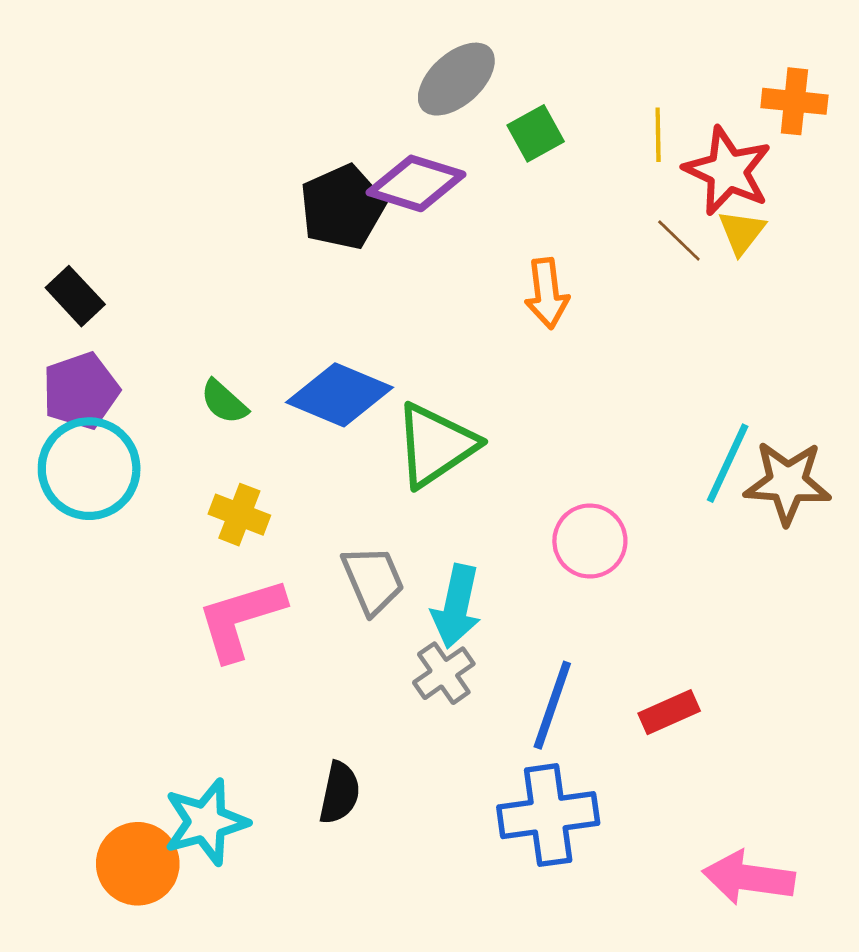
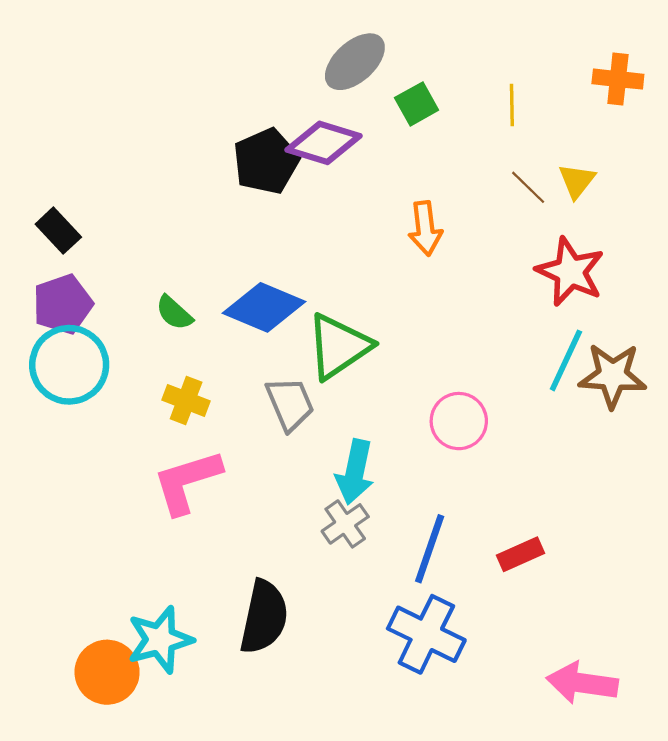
red star: (728, 171) -> (570, 272), moved
gray trapezoid: (373, 580) -> (290, 404), moved
black semicircle: (339, 793) -> (264, 617), size x1.5
blue cross: (548, 815) -> (426, 634), turned 34

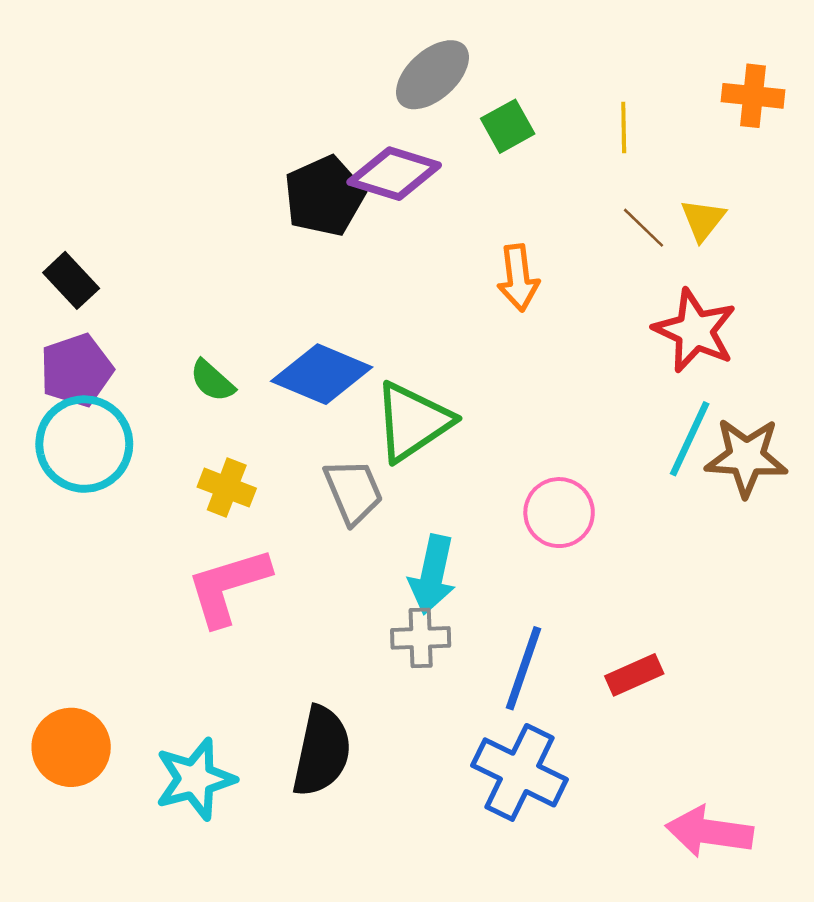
gray cross: (345, 524) -> (421, 638), turned 33
orange circle: (107, 672) -> (71, 747), moved

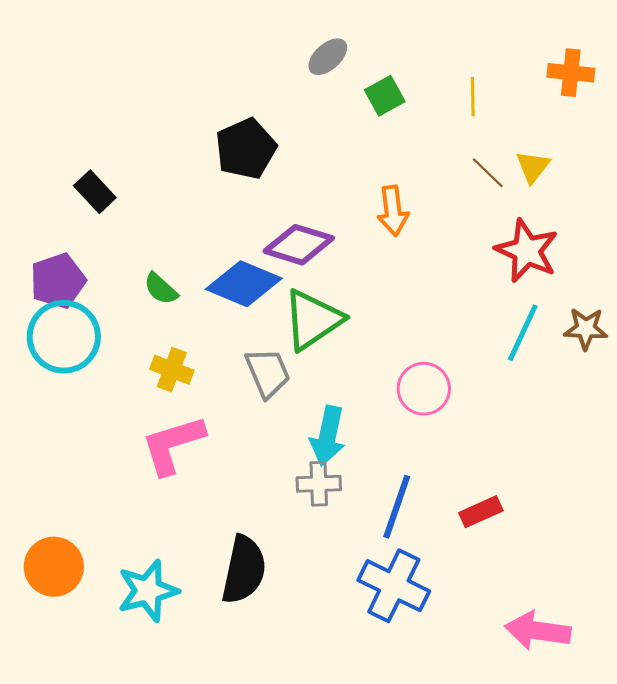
gray ellipse: (432, 75) -> (328, 57), size x0.7
purple diamond: (394, 174) -> (299, 245), moved
black rectangle: (71, 280) -> (95, 192), moved
brown star: (746, 457) -> (586, 329), moved, size x0.7

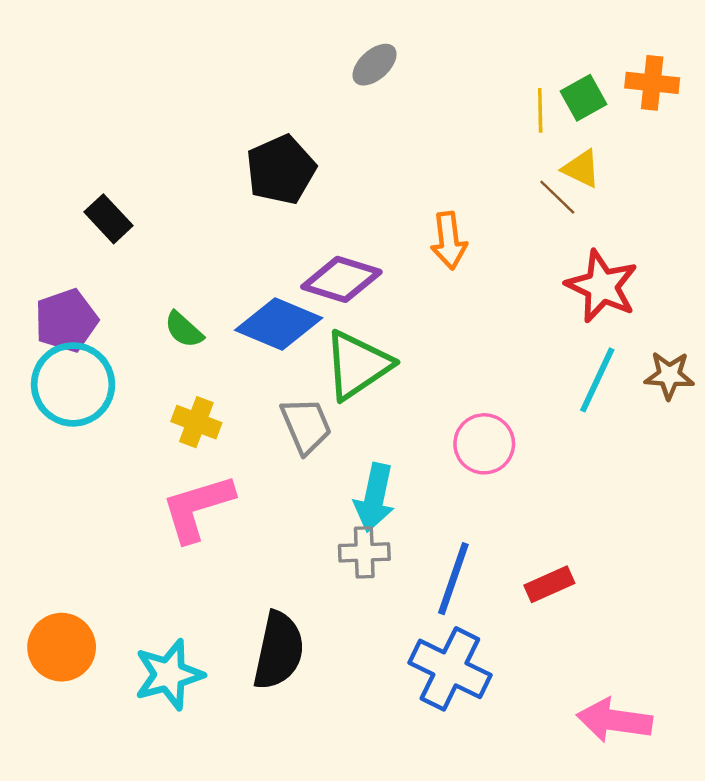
green square: (385, 96) -> (584, 98), moved
yellow triangle: (533, 167) -> (581, 169), moved, turned -42

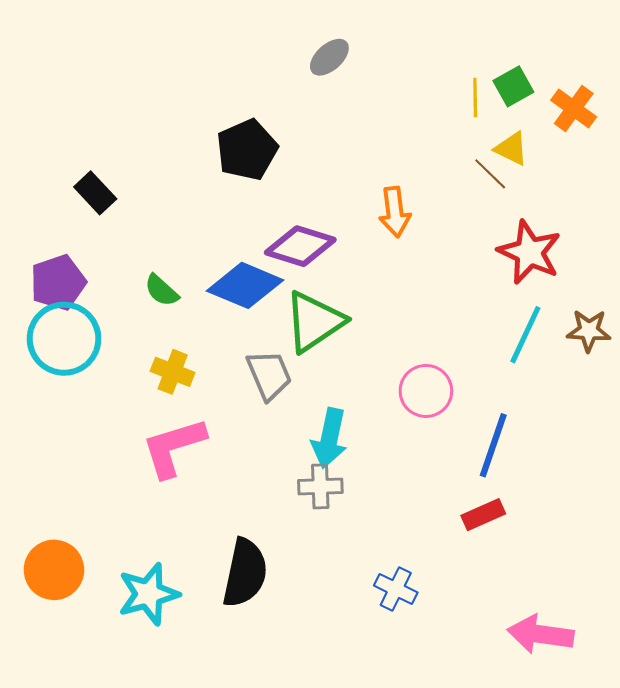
orange cross: (652, 83) -> (574, 108), moved, turned 30
blue line: (453, 579) -> (493, 445), moved
blue cross: (450, 669) -> (396, 589), size x0.6

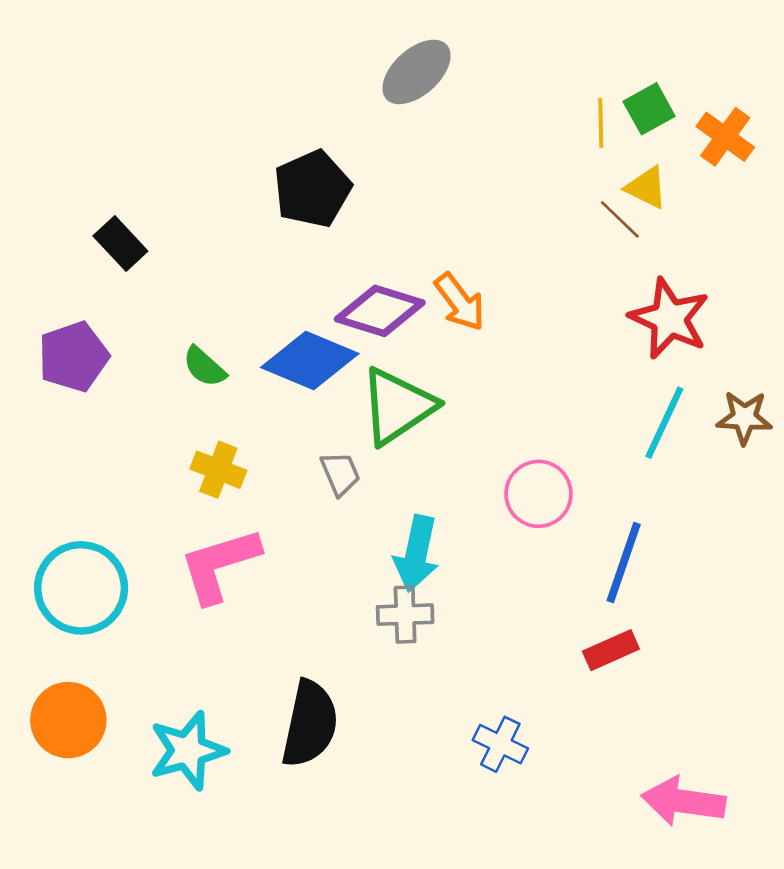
gray ellipse: (329, 57) -> (417, 72), size x1.4
orange arrow: (395, 212) -> (460, 302), moved, turned -30
cyan circle: (64, 339) -> (81, 588), moved
gray trapezoid: (269, 375) -> (340, 474), size x0.7

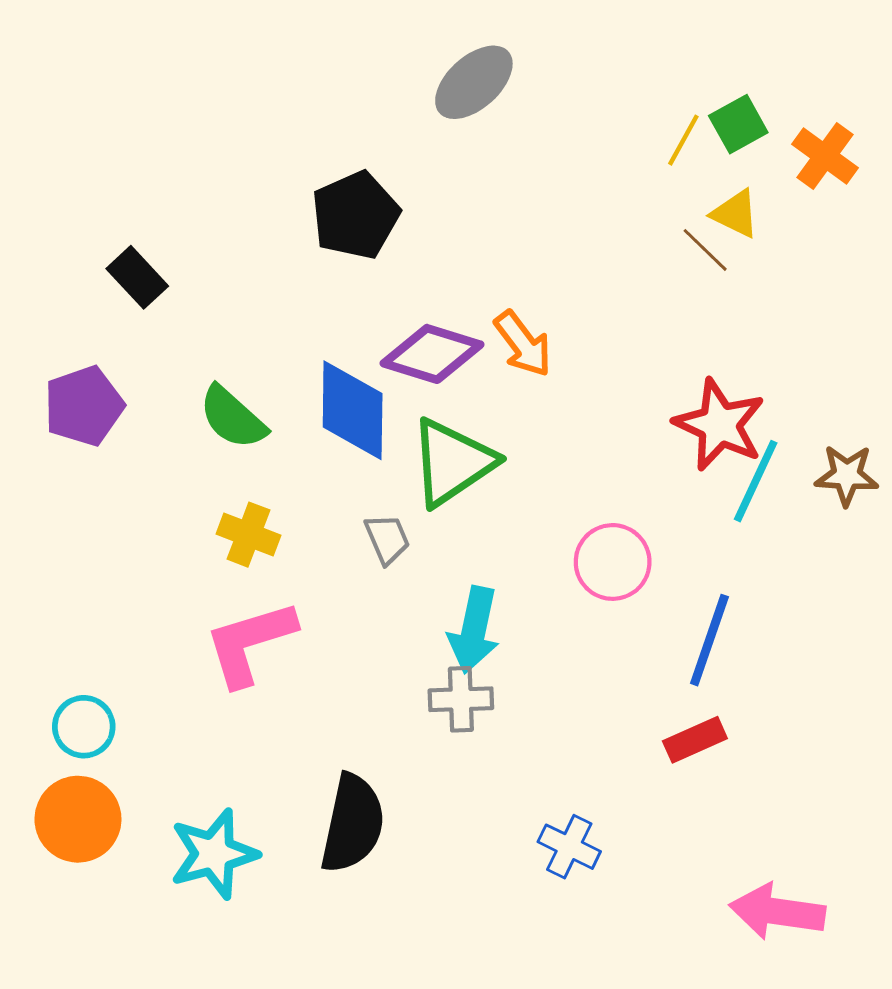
yellow line: (601, 123) -> (683, 140), turned 30
red star: (669, 318) -> (720, 425), moved
blue diamond: (310, 360) -> (353, 410), turned 68
green semicircle: (204, 367) -> (233, 418), size x1.4
cyan circle: (81, 588) -> (84, 727), moved, size x0.6

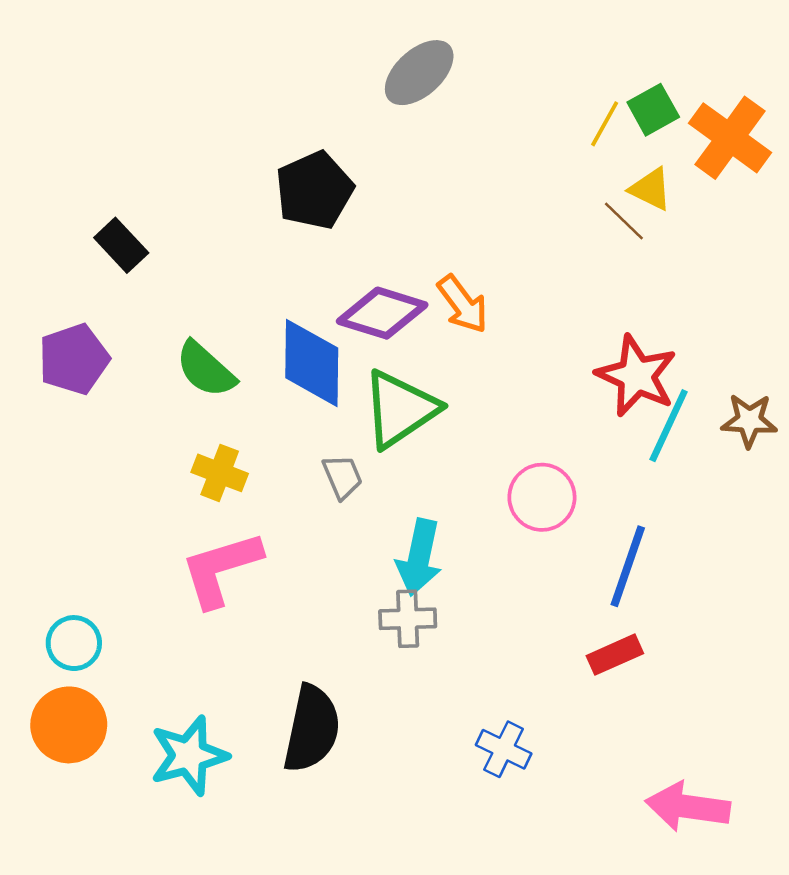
orange cross: (825, 156) -> (730, 138), size x1.4

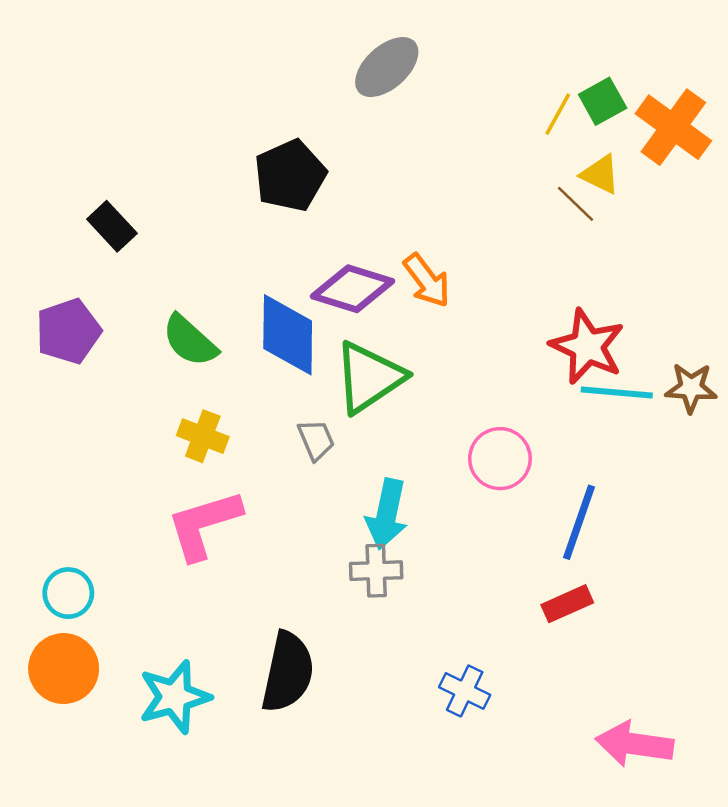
cyan line: (669, 426) -> (617, 393), turned 70

